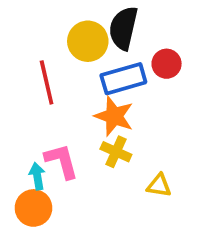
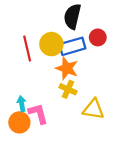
yellow circle: (88, 41) -> (51, 44), moved
pink L-shape: (62, 161) -> (38, 114), moved
yellow triangle: (159, 185) -> (93, 109), size x1.5

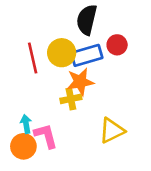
orange star: (67, 68) -> (80, 82), turned -30
yellow cross: (68, 89) -> (71, 99), moved, turned -35
yellow triangle: (93, 109) -> (112, 131), turned -35

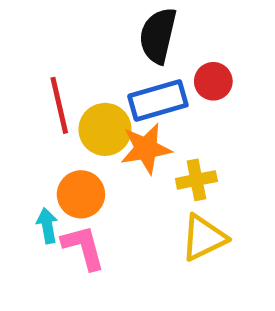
yellow circle: (62, 53) -> (105, 129), moved
yellow cross: (71, 99) -> (196, 180), moved
orange circle: (23, 146) -> (81, 194), moved

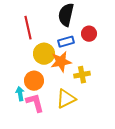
blue rectangle: (158, 101) -> (66, 42), size x0.7
red line: (59, 105) -> (28, 28), moved
yellow triangle: (204, 238) -> (66, 99), moved

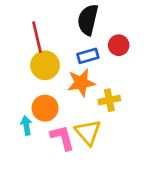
yellow circle: (44, 54) -> (45, 65), moved
yellow triangle: (66, 99) -> (88, 132), turned -45
pink L-shape: (35, 103) -> (62, 138), moved

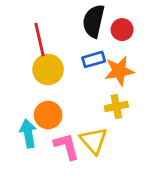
red circle: (119, 45) -> (122, 30), moved
orange star: (81, 83) -> (119, 71), moved
cyan arrow: (26, 126) -> (28, 133), size x1.4

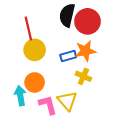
red circle: (122, 30) -> (88, 21), size x1.6
blue rectangle: (94, 59) -> (68, 56), moved
yellow cross: (116, 106) -> (83, 76), turned 35

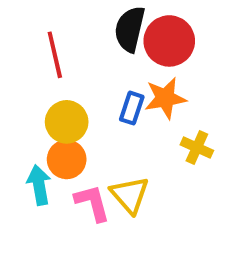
yellow circle: (35, 50) -> (67, 122), moved
blue rectangle: (68, 56) -> (132, 108), turned -56
yellow cross: (83, 76) -> (197, 148), moved

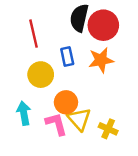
blue rectangle: (132, 108) -> (67, 56), moved, turned -30
yellow cross: (197, 148) -> (108, 129), moved
orange circle: (67, 159) -> (66, 102), moved

